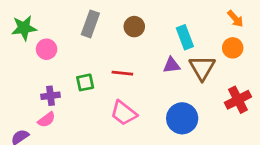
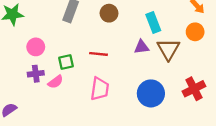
pink circle: (47, 49) -> (36, 47), moved
red cross: (238, 100) -> (194, 89), moved
pink trapezoid: (124, 113) -> (100, 89), turned -120
pink semicircle: (47, 120) -> (56, 82), moved

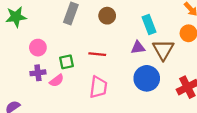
blue circle: (151, 93) -> (147, 78), moved

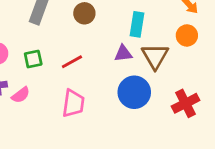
cyan rectangle: (149, 24) -> (137, 24), turned 30
red line: (97, 54) -> (72, 62), turned -35
green square: (67, 62) -> (33, 59), moved

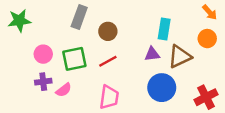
brown circle: (84, 13) -> (108, 31), moved
brown triangle: (155, 56) -> (180, 56), turned 35
green square: (33, 59) -> (74, 59), size x1.5

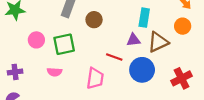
red line: (108, 61) -> (114, 57), moved, turned 49
purple cross: (43, 82) -> (15, 72), moved
pink semicircle: (64, 90) -> (55, 72), turned 40

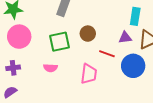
brown circle: (94, 20) -> (88, 34), moved
pink circle: (36, 40) -> (19, 37), moved, size x1.5

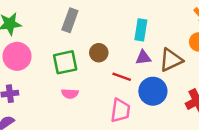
cyan rectangle: (135, 16) -> (141, 30), moved
pink semicircle: (50, 68) -> (70, 94), moved
pink trapezoid: (89, 74) -> (120, 110), moved

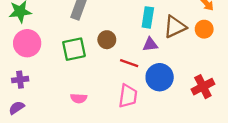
brown triangle: (171, 60) -> (175, 27), moved
pink semicircle: (70, 94) -> (79, 98), moved

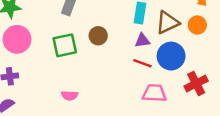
red line: (129, 63) -> (142, 63), moved
blue circle: (160, 77) -> (171, 56), moved
pink trapezoid: (128, 96) -> (154, 93), moved, turned -95

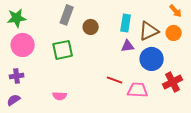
brown circle: (98, 36) -> (91, 27), moved
red line: (142, 63) -> (115, 80), moved
pink semicircle: (70, 95) -> (60, 96), moved

